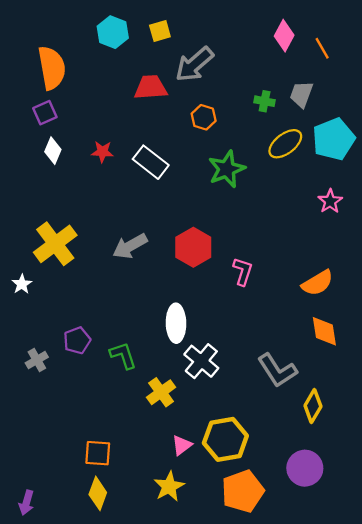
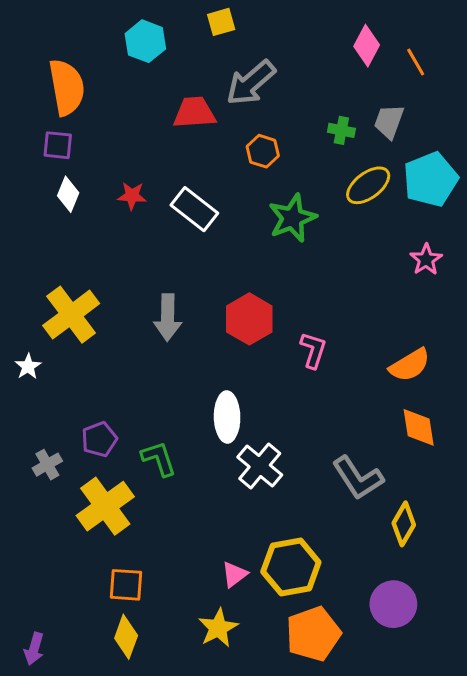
yellow square: (160, 31) -> (221, 22), moved
purple square: (45, 113) -> (58, 145), turned 30
gray arrow: (130, 246) -> (168, 317), turned -60
yellow cross: (161, 392) -> (105, 506), moved, size x1.5

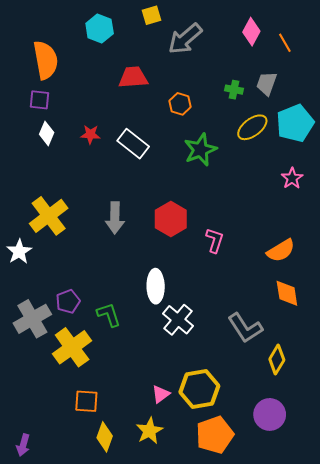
gray arrow: (251, 83) -> (185, 39), moved
white star: (28, 367) -> (19, 252), size x1.4
gray cross: (47, 465) -> (32, 319), size x1.8
yellow diamond: (126, 637) -> (105, 437), moved

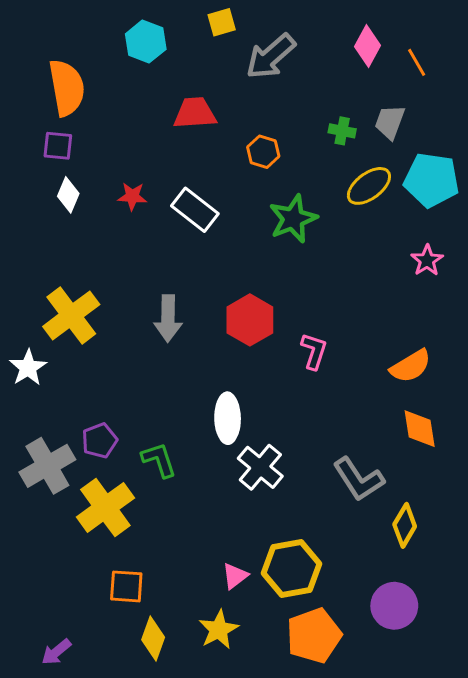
cyan pentagon: (295, 123) -> (431, 180), turned 30
purple arrow: (23, 445) -> (56, 652), moved, turned 35

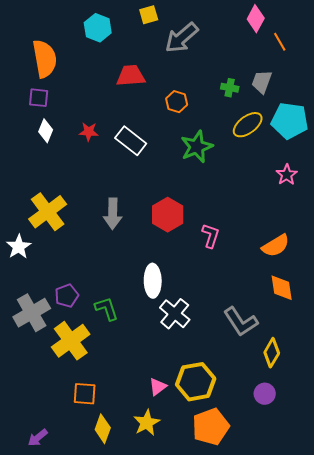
pink diamond: (367, 46) -> (256, 19), moved
purple circle: (394, 606) -> (265, 394), moved, size x0.7

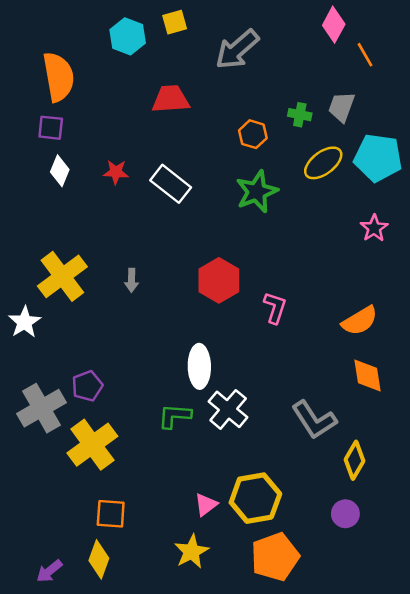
yellow square: (149, 15) -> (175, 22), moved
orange hexagon: (177, 102) -> (253, 134), moved
gray arrow: (113, 214) -> (132, 280), moved, size x0.6
green L-shape: (107, 309) -> (175, 416), moved, turned -68
yellow diamond: (103, 429) -> (99, 559), moved

